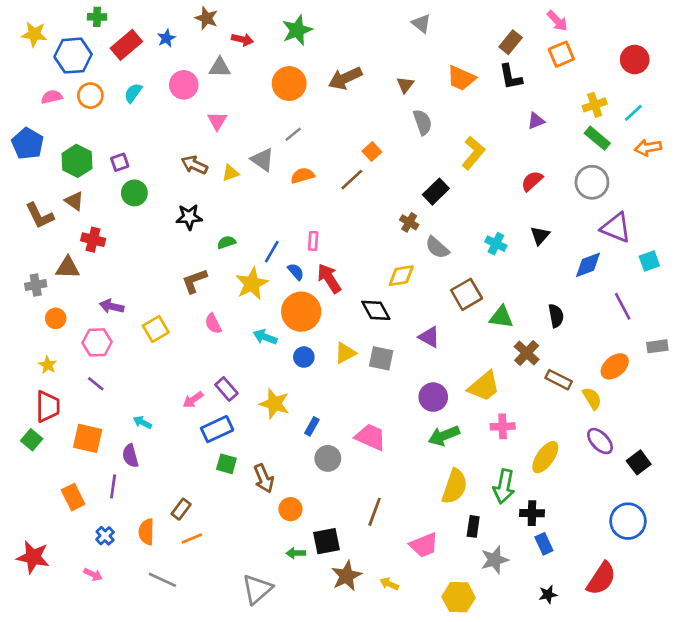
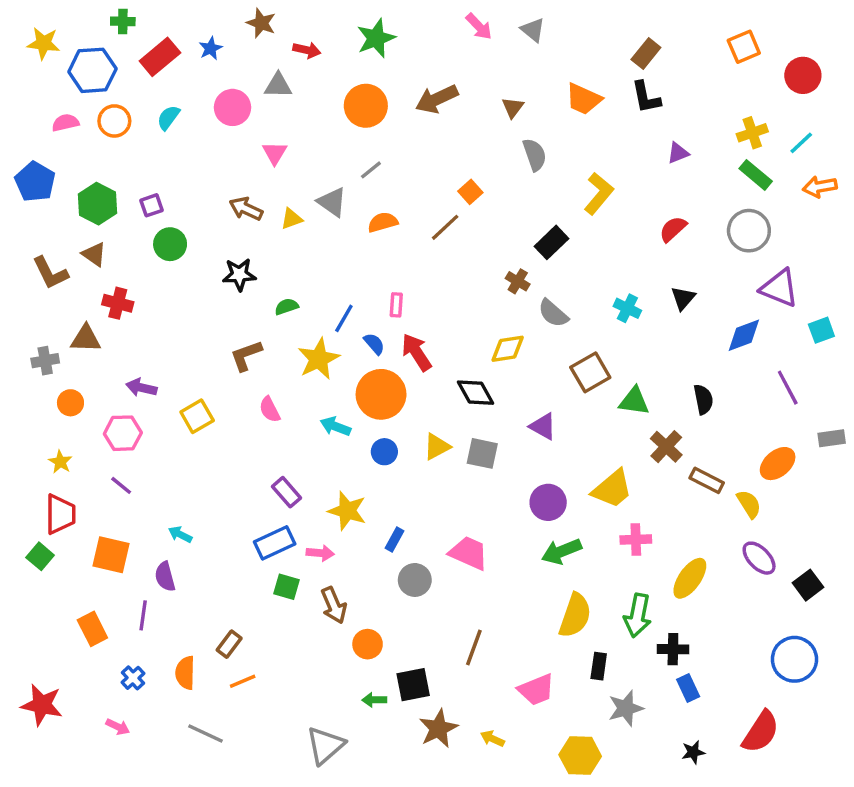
pink arrow: (557, 21) -> (479, 26), moved
orange square: (561, 54) -> (744, 47), moved
pink arrow: (193, 400) -> (320, 553), moved, turned -140

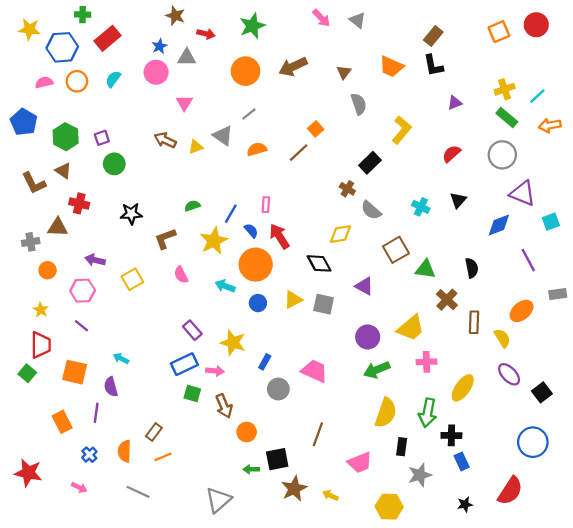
blue star: (211, 48) -> (160, 46), moved
red circle: (803, 75) -> (536, 25), moved
black star: (239, 275) -> (131, 214), moved
brown rectangle: (707, 480) -> (474, 322), turned 65

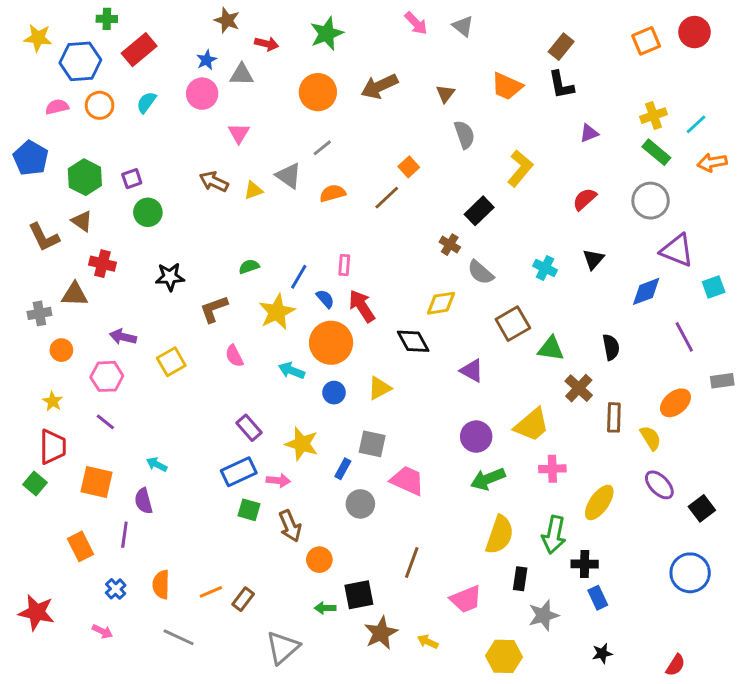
gray square: (324, 304) -> (372, 444), moved
brown rectangle: (154, 432) -> (243, 599), moved
red semicircle: (510, 491) -> (675, 665), moved, size x0.6

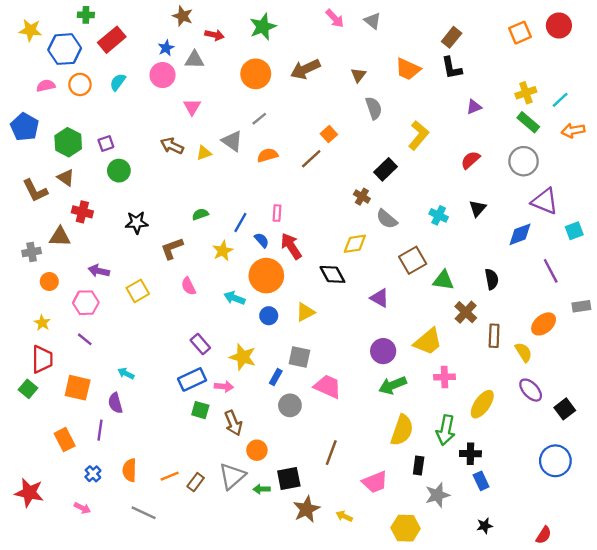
yellow star: (277, 312) -> (223, 251), size x0.7
gray triangle: (283, 648) -> (232, 476), moved

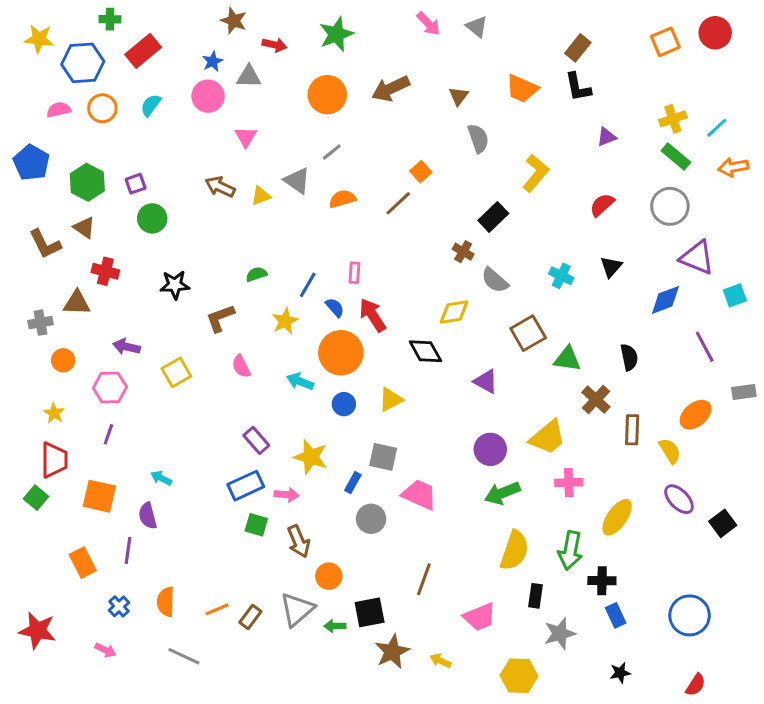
purple line: (85, 339) -> (108, 434), turned 70
blue circle: (555, 461) -> (690, 615), moved

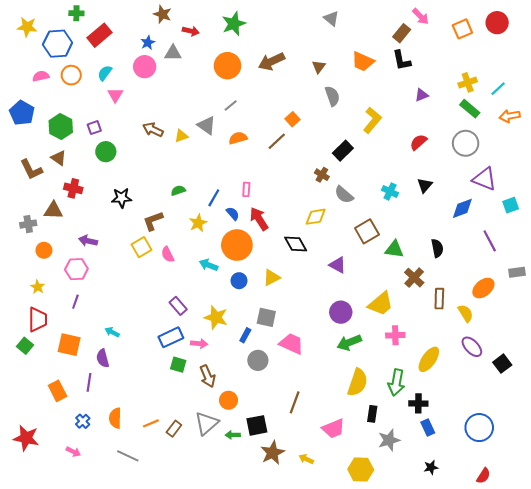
pink arrow: (428, 24) -> (420, 16), moved
pink triangle: (246, 137) -> (115, 95), moved
yellow square: (176, 372) -> (141, 247), moved

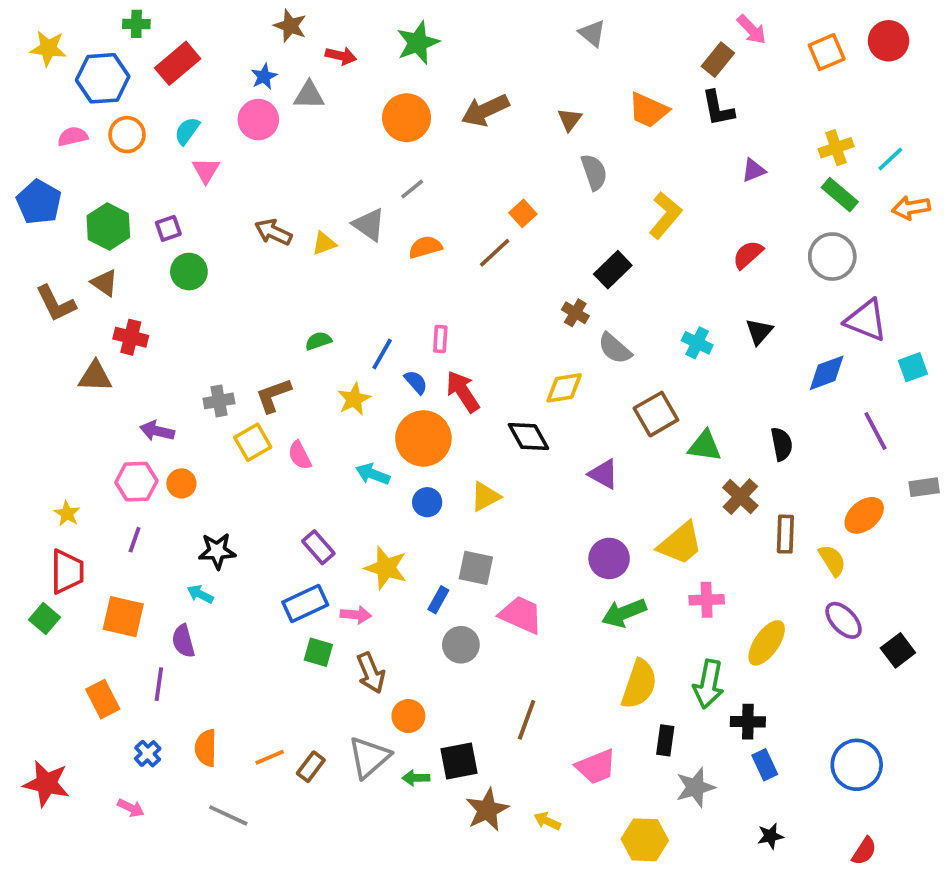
black star: (122, 198) -> (217, 551), moved
gray cross: (28, 224) -> (219, 401), moved
orange circle: (44, 250) -> (181, 483), moved

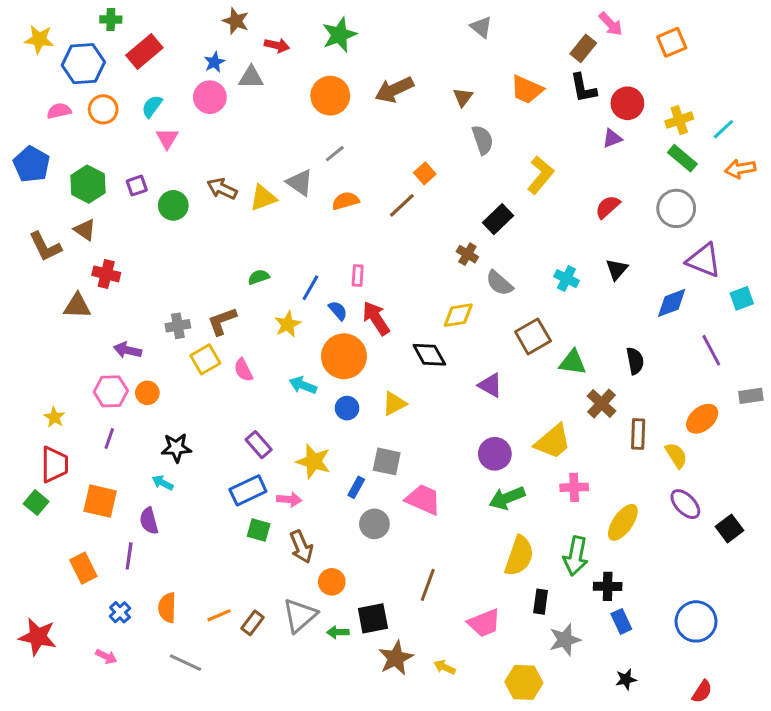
red circle: (889, 41) -> (627, 103), moved
yellow triangle: (324, 243) -> (263, 198), size x1.4
green circle: (189, 272) -> (173, 205), moved

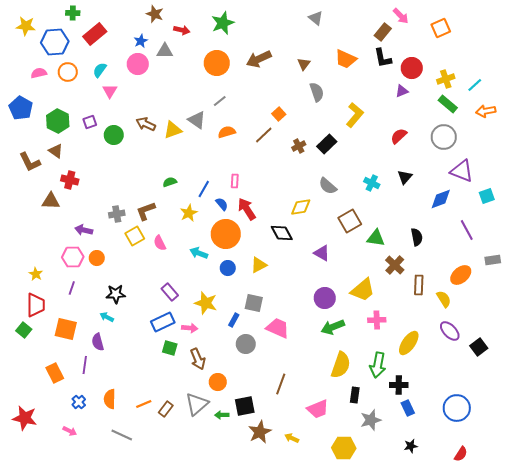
brown cross: (467, 254) -> (299, 146), moved, turned 32

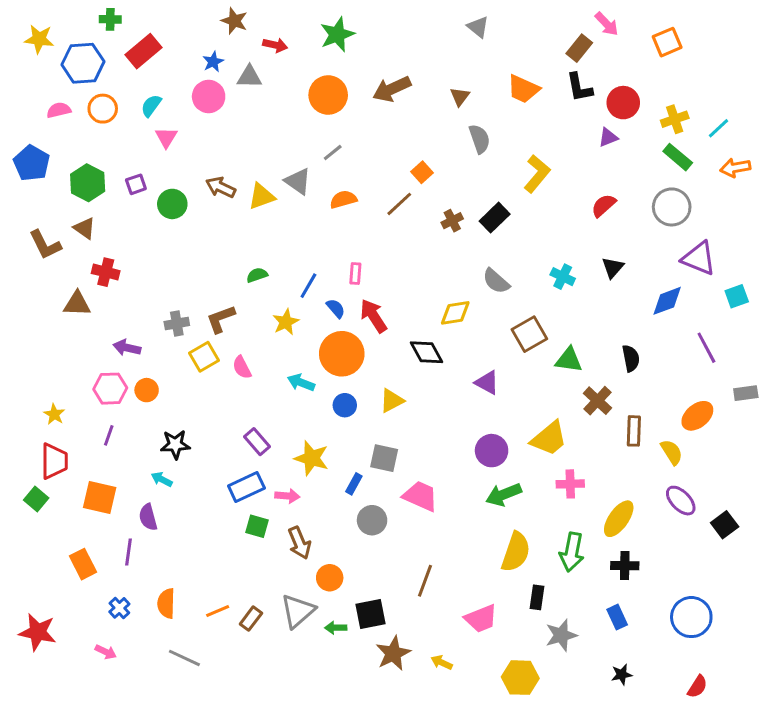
black cross: (399, 385) -> (625, 566), moved

